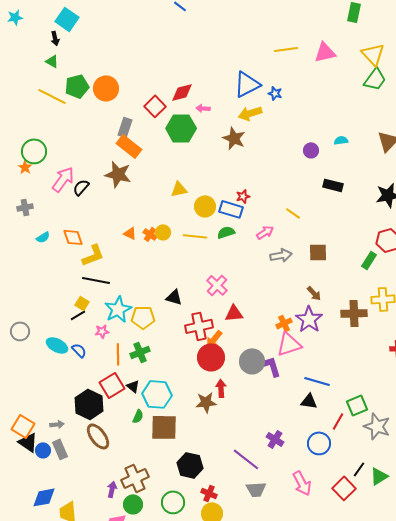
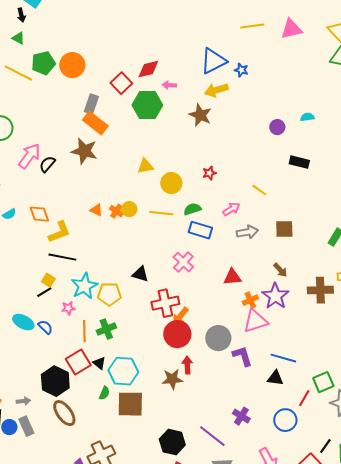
blue rectangle: (231, 209) -> (200, 230), moved
red triangle: (234, 313) -> (232, 277), moved
purple L-shape: (271, 366) -> (242, 356), moved
black hexagon: (190, 465) -> (172, 442), moved

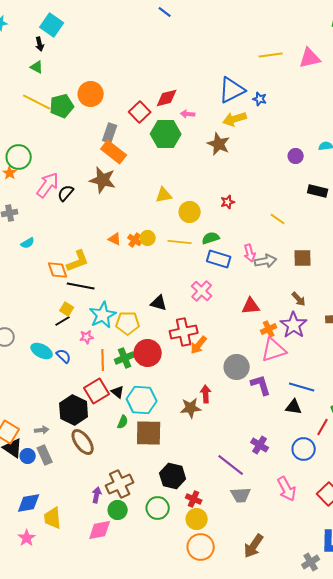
green pentagon: (43, 63) -> (62, 106), moved
pink arrow: (231, 209) -> (250, 253), moved, turned 108
orange diamond: (39, 214) -> (58, 270), moved
red circle: (177, 334) -> (148, 353), moved
black hexagon: (172, 442) -> (173, 476), moved

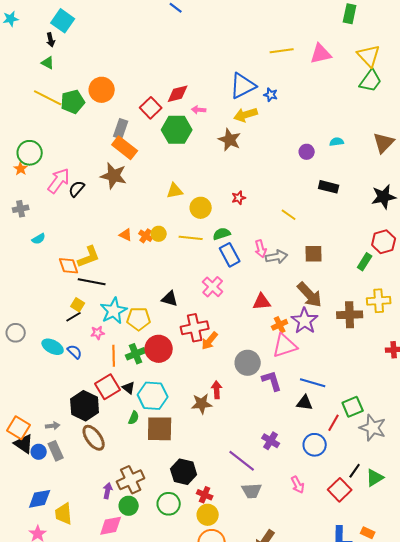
blue rectangle: (219, 259) -> (230, 255), turned 45
brown arrow: (299, 299) -> (310, 295), size x1.8
pink arrow: (287, 489) -> (298, 485), size x0.7

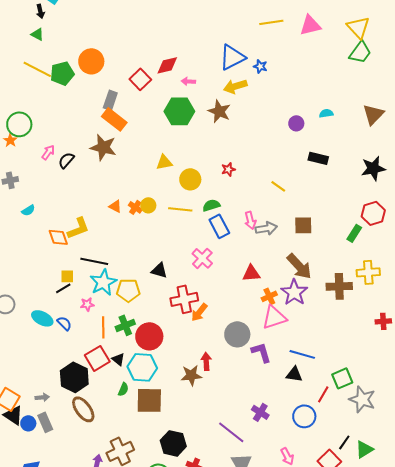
green hexagon: (177, 130) -> (179, 111), moved
pink arrow: (59, 181) -> (48, 152), size x0.6
black line: (92, 282) -> (94, 261), moved
yellow square: (78, 305) -> (67, 276), turned -32
red circle: (159, 349) -> (149, 336), moved

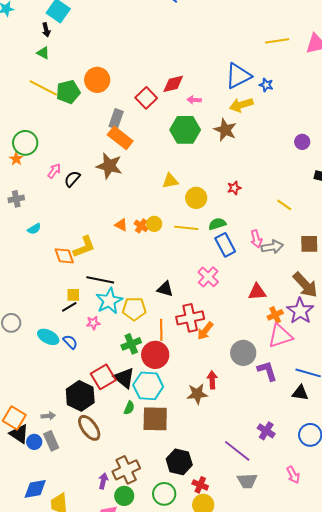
orange line: (103, 327) -> (161, 330), moved
black triangle: (118, 359) -> (124, 378), size x1.6

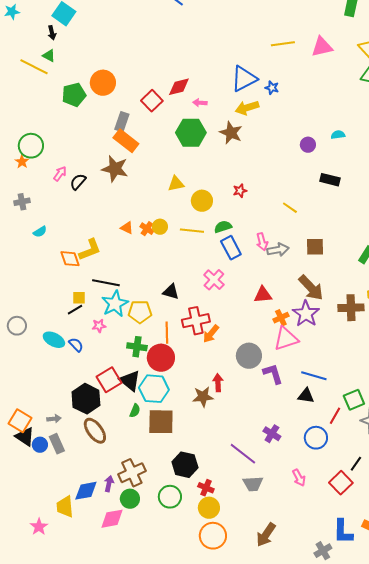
yellow line: (43, 88) -> (34, 67), moved
green cross: (131, 344) -> (137, 347), turned 30
blue diamond: (35, 489) -> (86, 491), moved

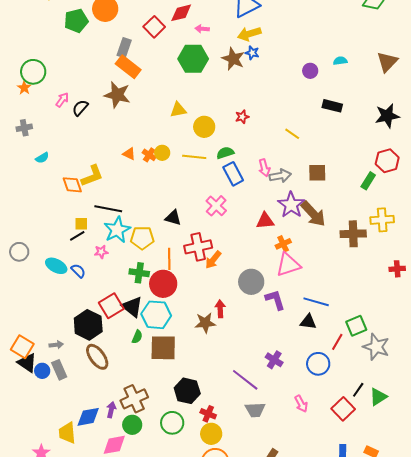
blue star: (272, 88) -> (252, 53), moved
purple star: (306, 314) -> (291, 205), moved

